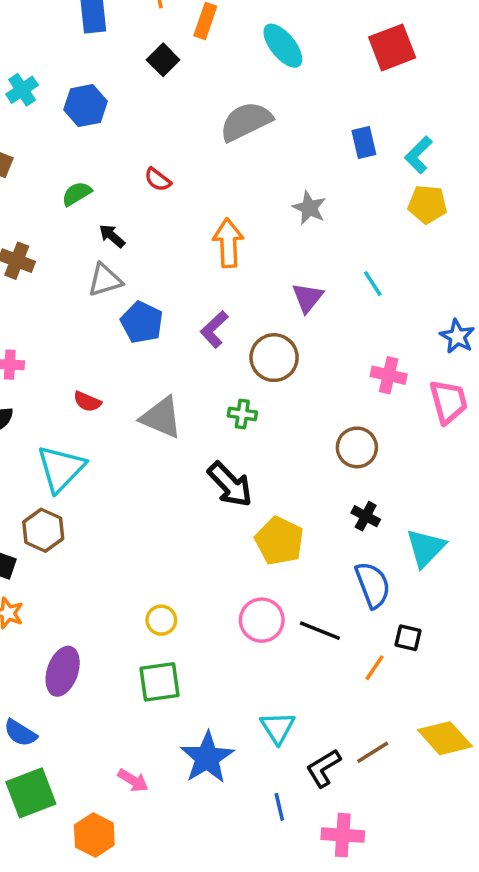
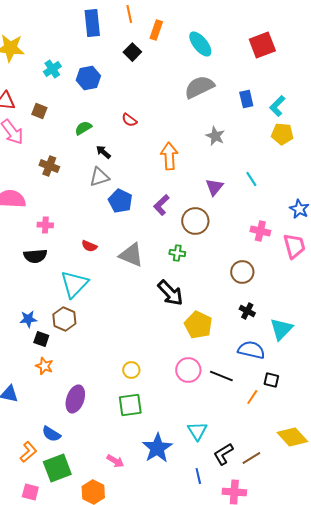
gray semicircle: (246, 121) -> (199, 87), moved
blue semicircle: (373, 585) -> (251, 350), turned -56
brown line: (373, 752) -> (251, 458), moved

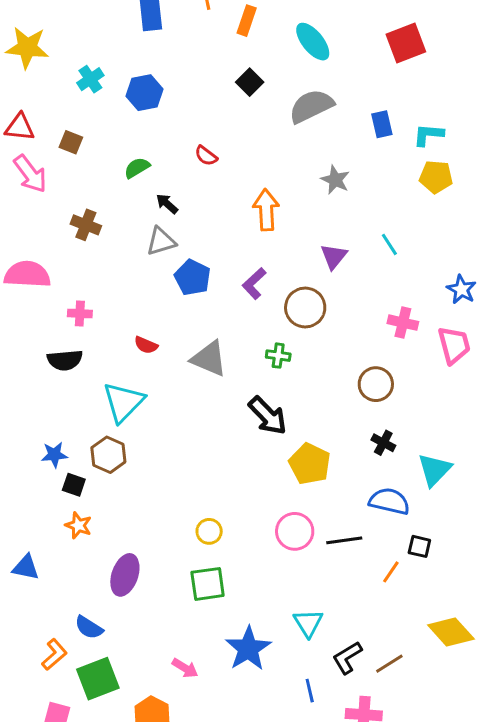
black square: (132, 52) -> (250, 82), moved
cyan L-shape: (277, 106) -> (428, 135), turned 50
black line: (221, 376) -> (344, 540), turned -30

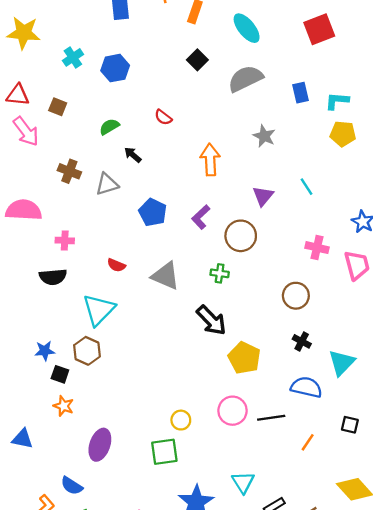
gray triangle: (161, 241) -> (107, 184), moved
yellow circle: (209, 531) -> (181, 420), moved
black square: (419, 546) -> (350, 425), moved

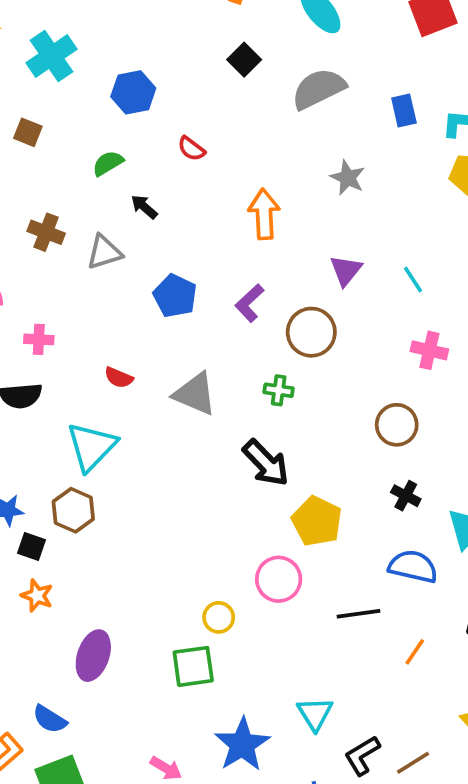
cyan cross: (73, 57) -> (52, 56), size x1.5
blue hexagon: (115, 68) -> (133, 92), moved
cyan line: (306, 187) -> (413, 279), moved
pink circle: (232, 411) -> (279, 579), moved

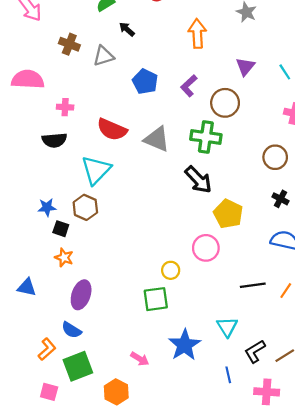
red semicircle: (119, 378) -> (112, 130), size x1.8
green cross: (279, 390) -> (206, 137), size x1.8
black line: (359, 614) -> (253, 285), moved
purple ellipse: (93, 656) -> (81, 295), moved

